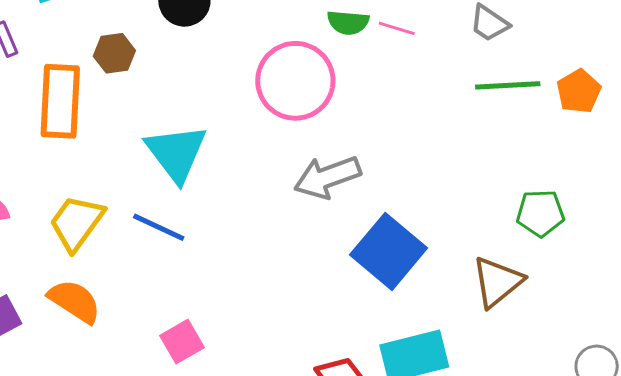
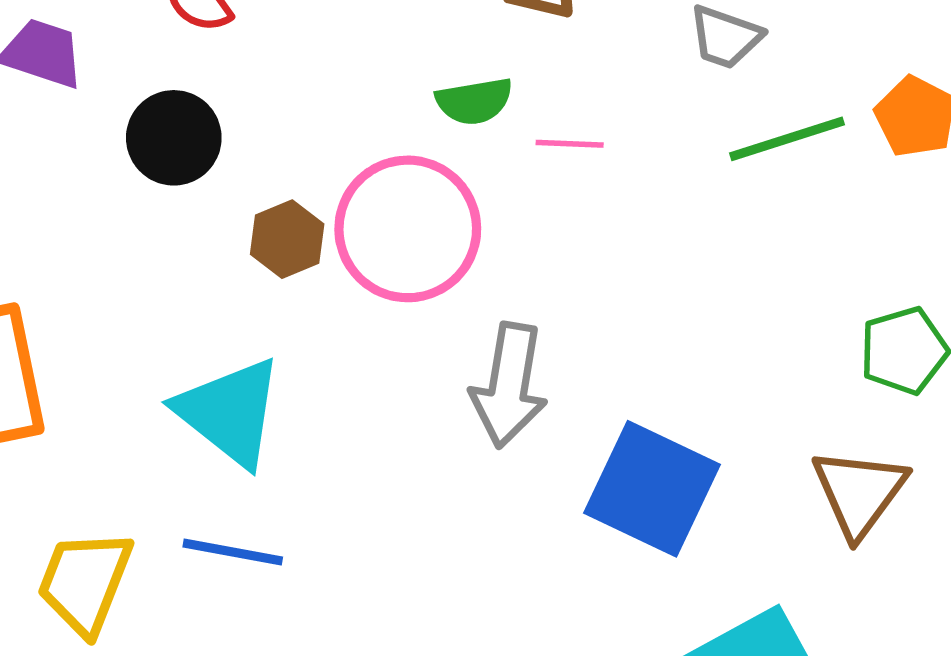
pink line: (397, 28) -> (570, 144), moved
brown hexagon: (114, 53) -> (287, 239), moved
gray arrow: (327, 177) -> (509, 385), turned -46

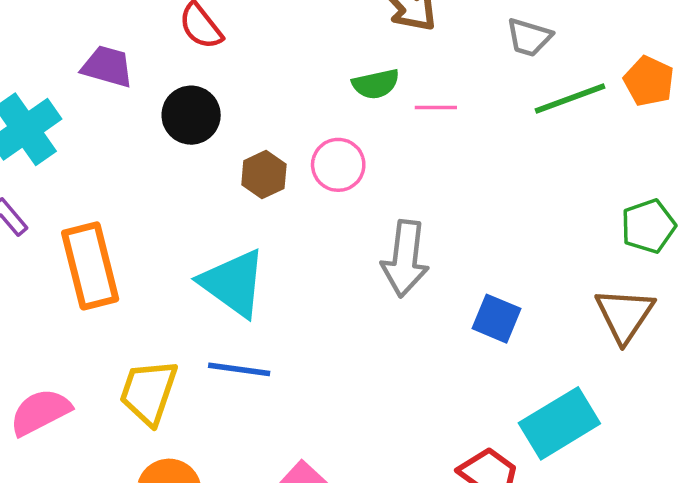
pink circle: (408, 229) -> (338, 165), size x0.6
blue square: (652, 489) -> (496, 319), size x0.6

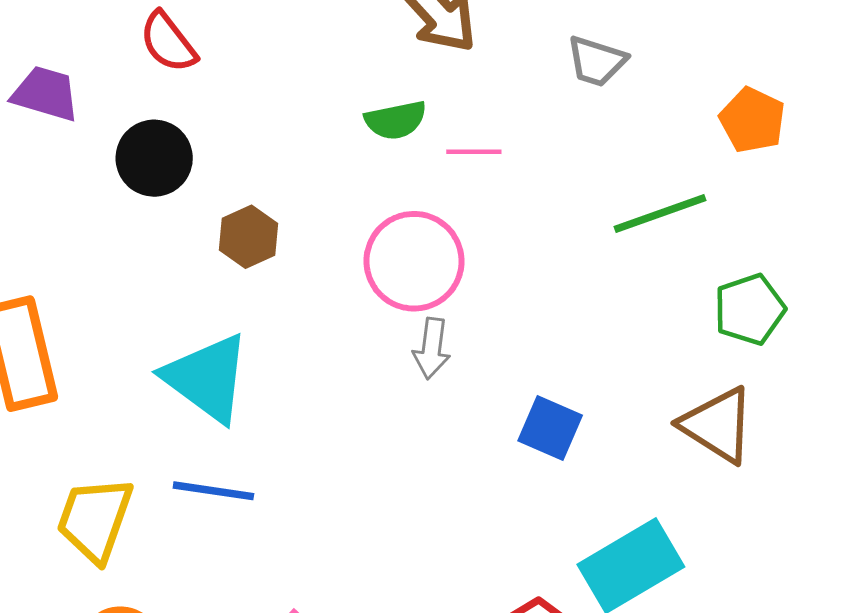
green line: (570, 99) -> (660, 213), moved
pink circle: (338, 165) -> (414, 261), moved, size x1.4
gray arrow: (405, 259) -> (432, 348), size x0.6
brown triangle: (625, 315) -> (718, 425), turned -32

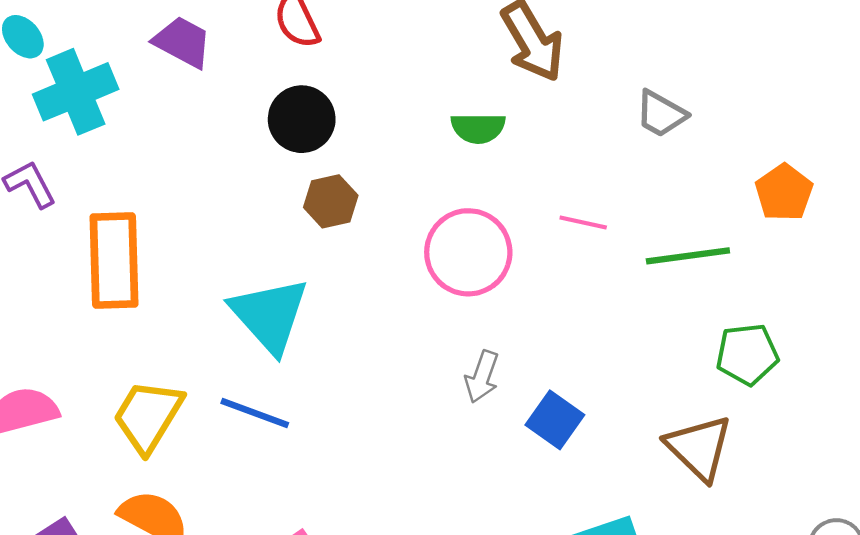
pink line: (474, 152) -> (583, 223), moved
black circle: (154, 158) -> (302, 119), moved
gray arrow: (432, 348) -> (482, 377), moved

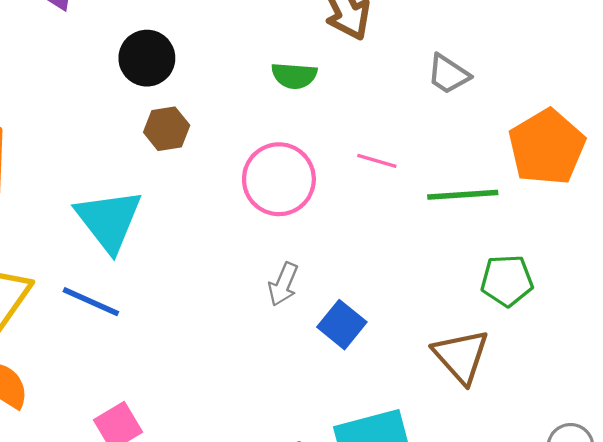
orange pentagon: (784, 192) -> (547, 147), size x1.6

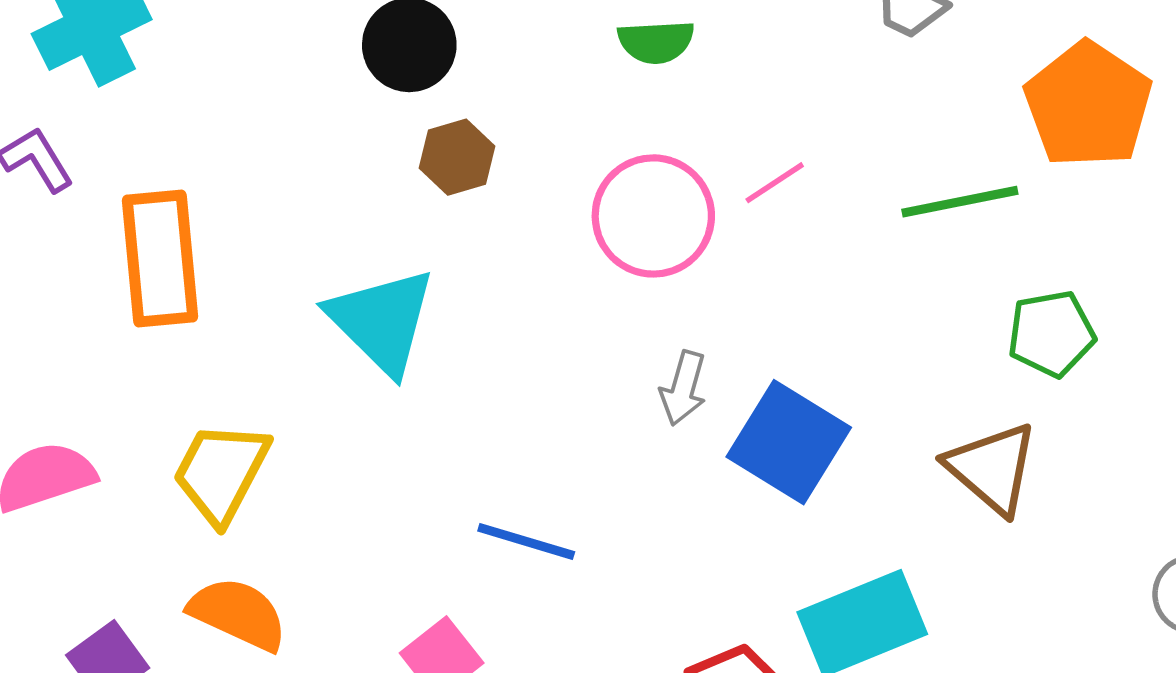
pink line: (377, 161) -> (775, 183), moved, turned -42
blue line: (91, 302) -> (526, 541), moved
blue square: (342, 325) -> (789, 442), size x1.5

